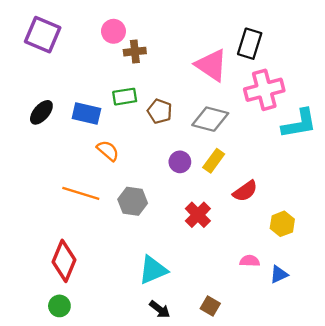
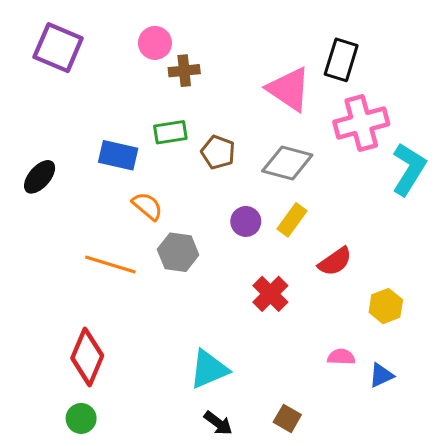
black ellipse: (41, 112) -> (40, 177), moved
cyan L-shape: (299, 124) -> (409, 169), turned -48
gray hexagon: (133, 201) -> (178, 252), moved

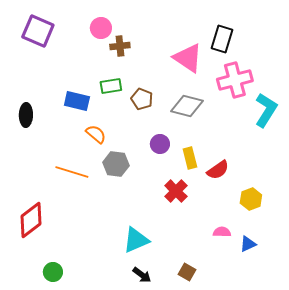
black ellipse: (40, 177) -> (26, 115), turned -40
yellow rectangle: (292, 220) -> (190, 158), moved, turned -50
red diamond: (87, 357) -> (31, 220), moved, turned 30

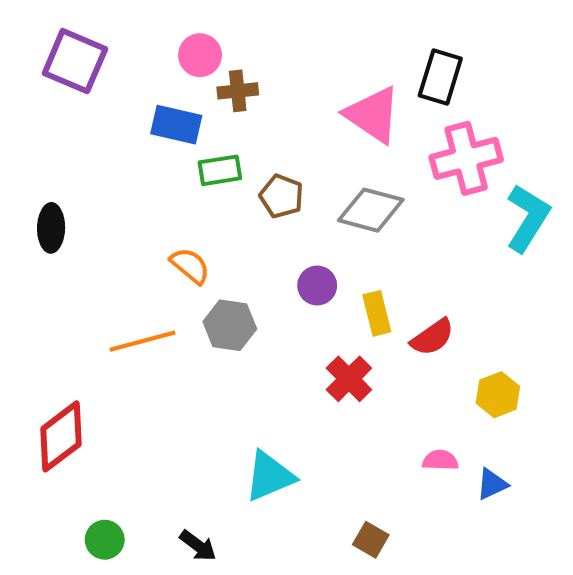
blue rectangle: (77, 101) -> (176, 125), moved
orange line: (72, 172) -> (142, 341), turned -32
black arrow: (142, 275) -> (198, 546), moved

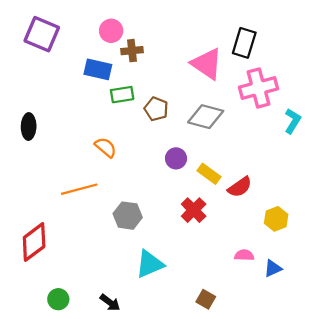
cyan L-shape: (528, 218) -> (293, 121), size x0.7
yellow rectangle: (377, 313) -> (209, 174), turned -40
gray hexagon: (230, 325) -> (128, 216), moved

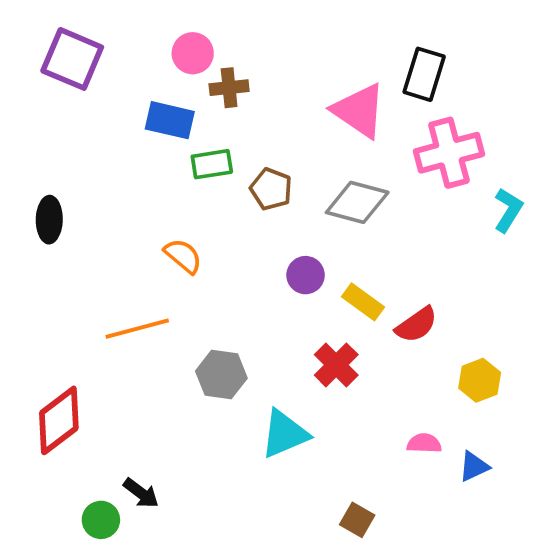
cyan triangle: (150, 264) -> (285, 434), moved
black arrow: (110, 302) -> (141, 493), moved

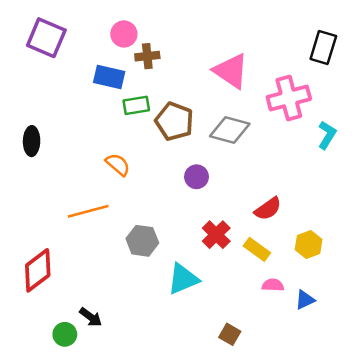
black rectangle: (424, 74) -> (323, 48), moved
brown pentagon: (271, 189) -> (174, 121), size x1.4
yellow rectangle: (363, 302) -> (257, 249), moved

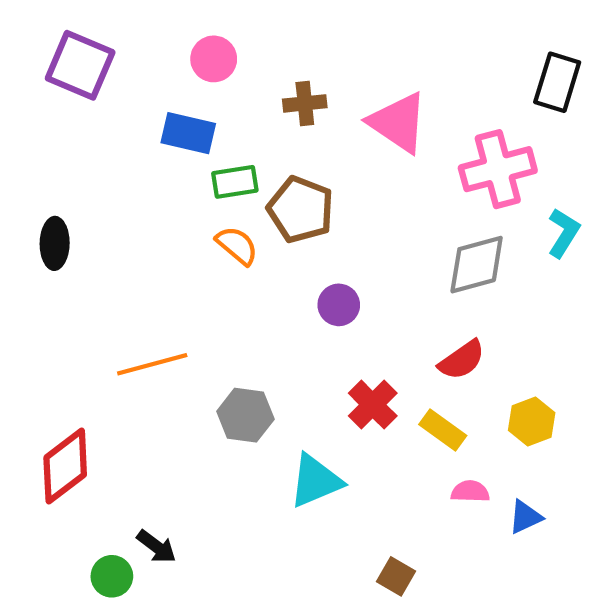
brown cross: (147, 56) -> (305, 103), moved
gray diamond: (230, 130) -> (477, 265), moved, turned -30
orange semicircle: (118, 164) -> (237, 246), moved

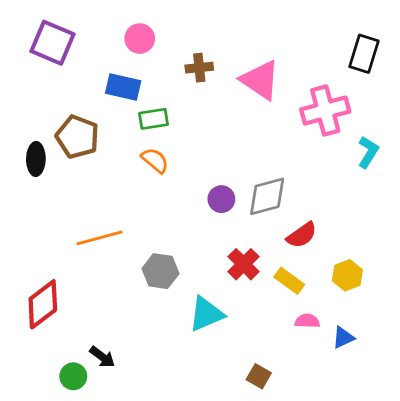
brown pentagon: (301, 209) -> (77, 137), moved
gray diamond: (477, 265) -> (267, 196), moved

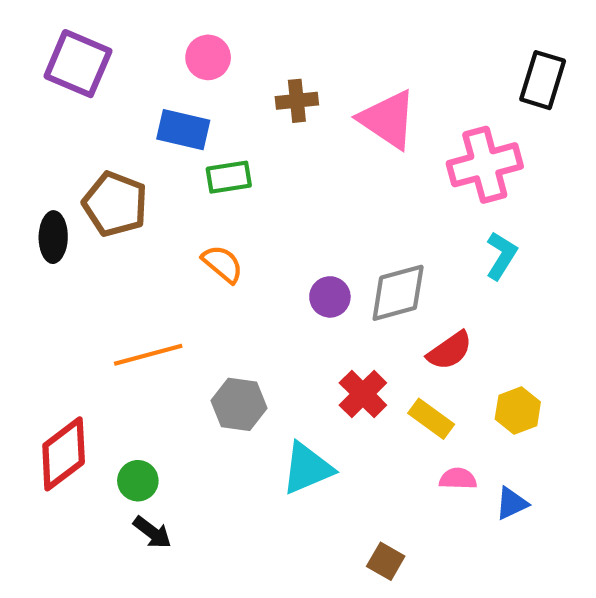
cyan L-shape: (368, 152) -> (501, 256), moved
orange semicircle: (155, 160) -> (223, 264), moved
green circle: (73, 376) -> (138, 481), moved

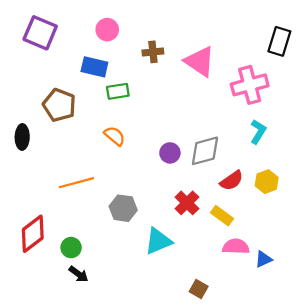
black ellipse: (53, 237) -> (22, 137), moved
yellow hexagon: (518, 411) -> (267, 182), moved
pink semicircle: (458, 479) -> (236, 246), size x1.4

